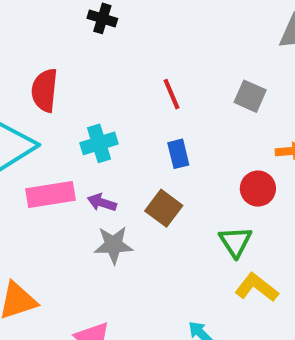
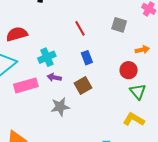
red semicircle: (45, 90) -> (17, 34), turned 75
purple arrow: (102, 203) -> (54, 77), moved
brown square: (164, 208) -> (83, 86), turned 30
green triangle: (235, 242) -> (138, 92), moved

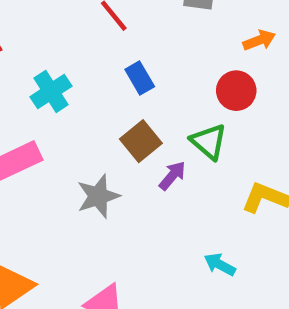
purple arrow: (54, 77) -> (172, 176), moved, turned 128
green triangle: (138, 92) -> (209, 142), moved

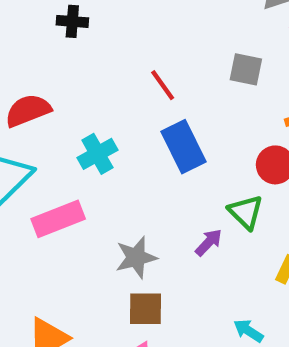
blue rectangle: (140, 78) -> (183, 147), size x1.6
brown square: (141, 141) -> (146, 309), moved, turned 36

